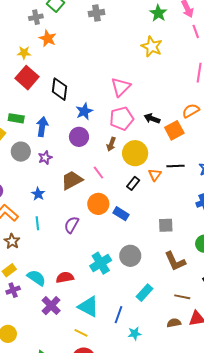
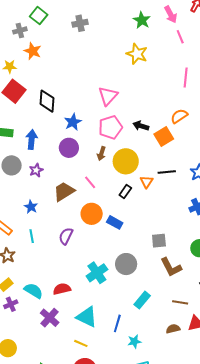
gray square: (166, 225) -> (159, 241), moved

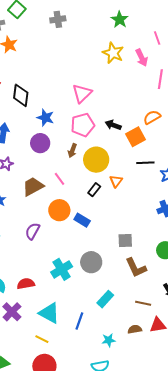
pink arrow: (171, 14) -> (142, 58), moved
blue star: (73, 122) -> (45, 118), turned -30
black line: (167, 172) -> (145, 163), moved
cyan star: (134, 341) -> (109, 340), moved

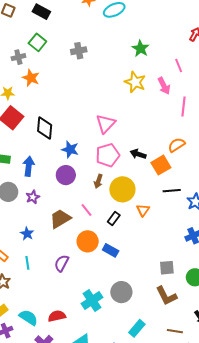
black rectangle: (94, 190) -> (114, 218), moved
gray square: (125, 241) -> (167, 268), moved

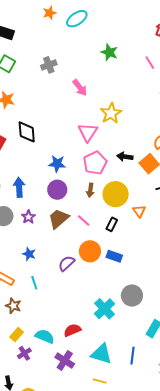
yellow star: (135, 82) -> (111, 113), moved, turned 30
pink arrow: (164, 86) -> (80, 88), moved
black diamond: (45, 128) -> (27, 132), moved
brown trapezoid: (60, 219) -> (59, 219), moved
purple semicircle: (62, 263) -> (66, 263), moved, turned 30

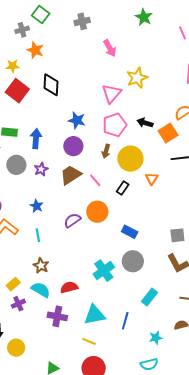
blue rectangle: (114, 256) -> (130, 232), moved
brown star: (13, 306) -> (41, 266), moved
cyan triangle: (101, 354) -> (95, 315), turned -35
purple cross: (65, 361) -> (57, 316), turned -30

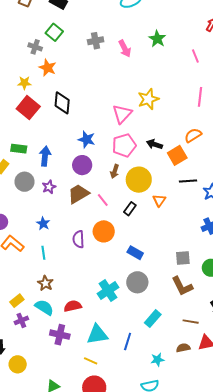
gray cross: (22, 30) -> (35, 47), turned 32
pink arrow: (110, 48) -> (125, 49), moved
purple semicircle: (72, 220) -> (78, 239), turned -60

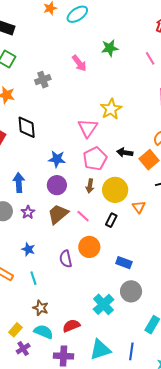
green star: (157, 39) -> (110, 48), turned -30
gray cross: (96, 41) -> (43, 80), moved

